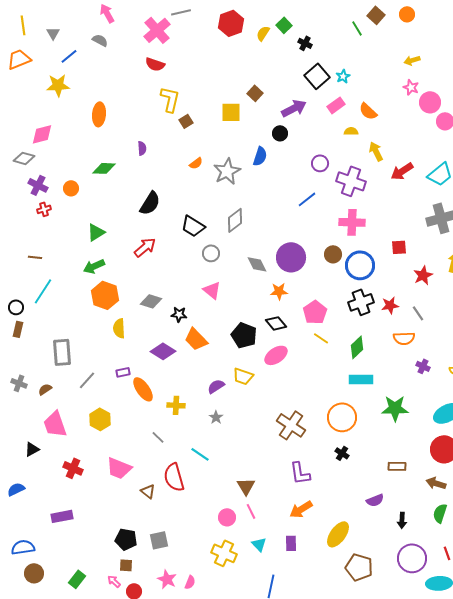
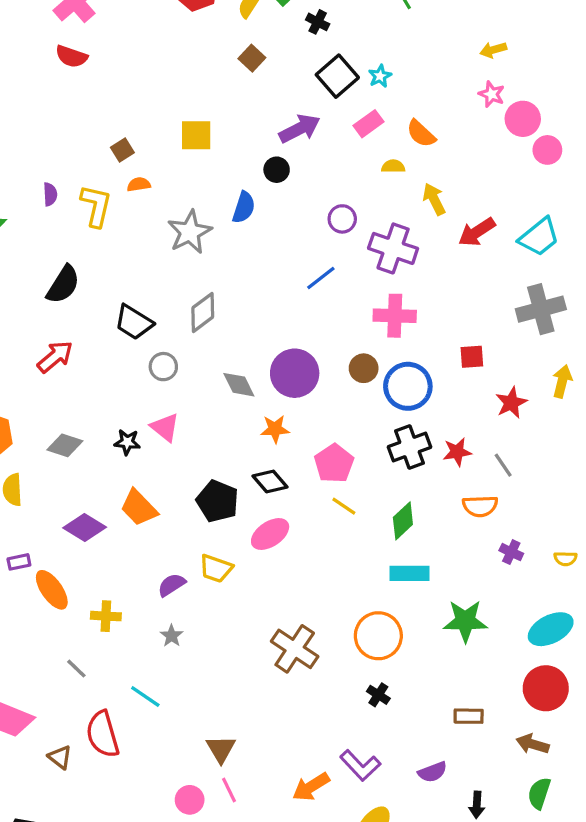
brown square: (255, 93) -> (252, 58), moved
yellow L-shape: (170, 99) -> (96, 206), moved
orange semicircle: (196, 163) -> (139, 184), moved, turned -152
black star: (179, 314) -> (127, 442), moved
purple L-shape: (300, 473) -> (360, 765), moved, turned -35

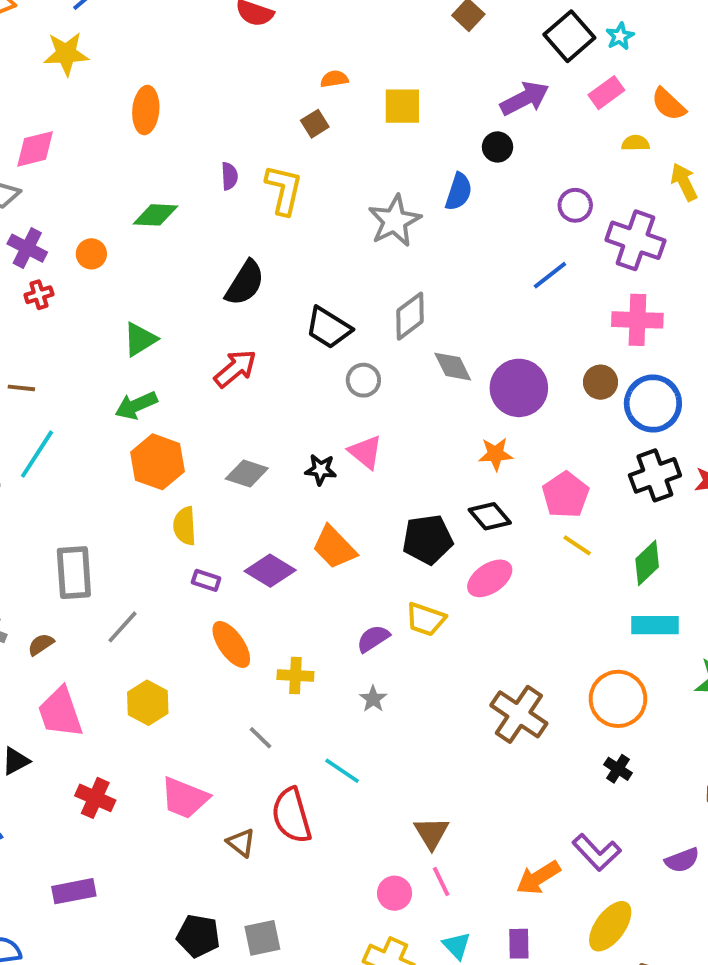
orange semicircle: (139, 184) -> (334, 79), moved
gray diamond: (239, 385) -> (453, 367), moved
black pentagon: (218, 501) -> (428, 540), turned -30
purple rectangle: (19, 562) -> (206, 580), moved, turned 30

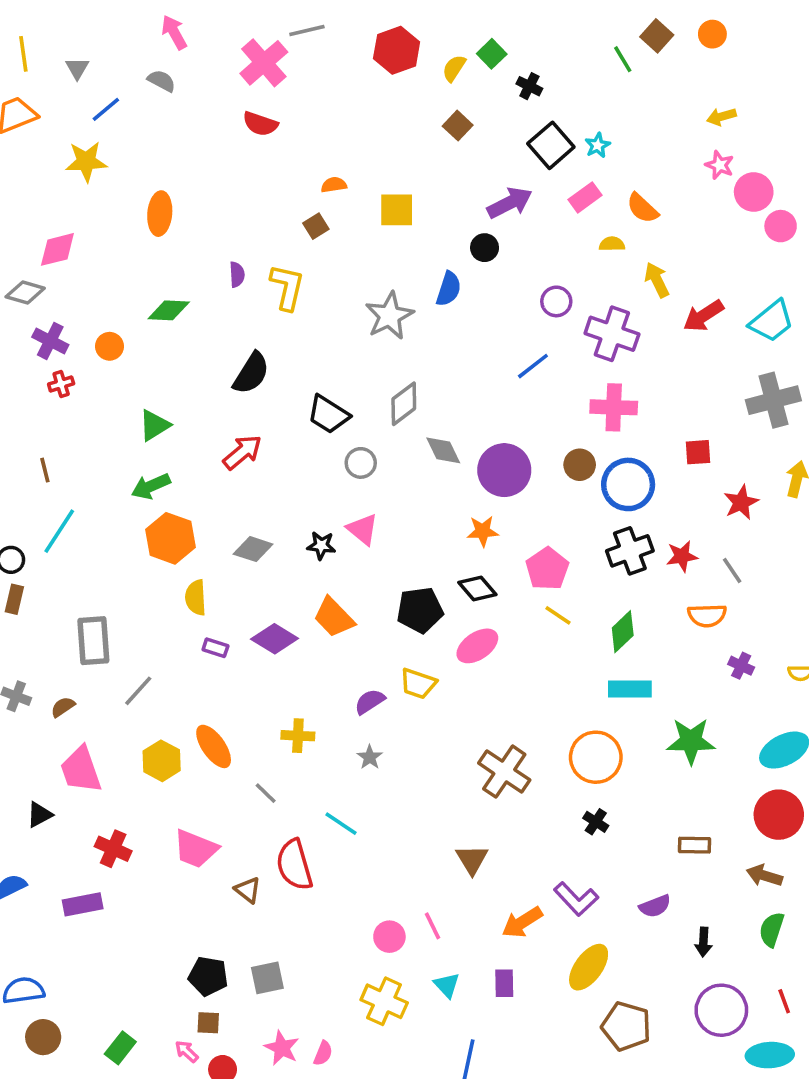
brown line: (21, 388) -> (45, 470), turned 70
orange ellipse: (231, 644) -> (214, 746), moved
brown triangle: (431, 833) -> (472, 859), moved
purple rectangle: (74, 891) -> (83, 904), moved

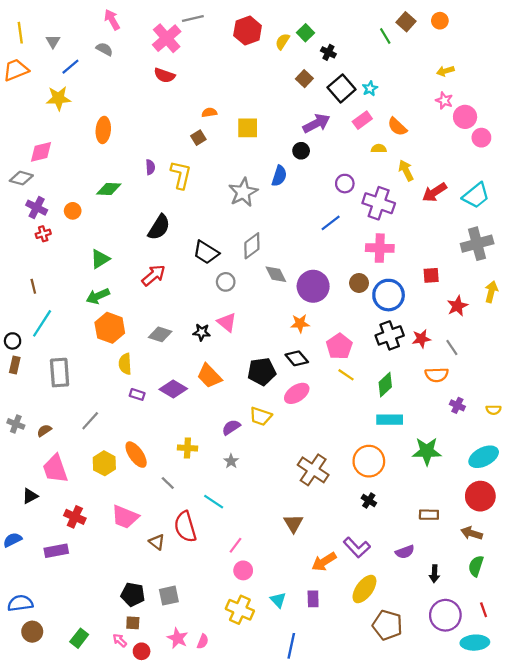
brown square: (458, 126) -> (304, 79), moved
gray rectangle: (93, 641) -> (60, 373), moved
pink line: (432, 926) -> (236, 545), moved, turned 63

